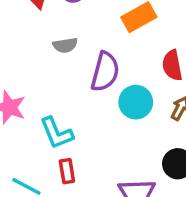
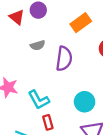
cyan circle: (136, 102) -> (85, 102), moved

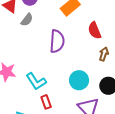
gray semicircle: (38, 45) -> (27, 20), moved, turned -32

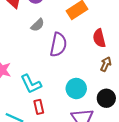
gray semicircle: (27, 20) -> (38, 25), moved

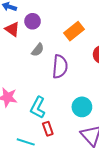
cyan L-shape: (31, 84) -> (38, 108), turned 60

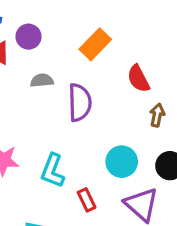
gray semicircle: (38, 50) -> (42, 80), turned -128
red rectangle: (48, 129) -> (87, 200), moved

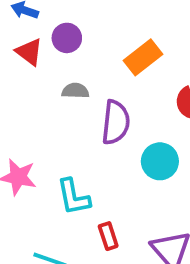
cyan circle: (122, 162) -> (160, 161), moved
cyan L-shape: (53, 171) -> (73, 197), turned -40

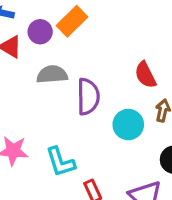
orange rectangle: (143, 57) -> (72, 21), moved
gray semicircle: (75, 91) -> (52, 74), size x1.4

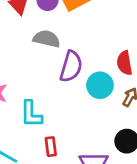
cyan circle: (128, 125) -> (100, 85), moved

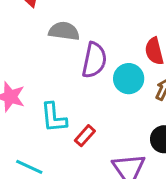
red rectangle: (51, 147) -> (85, 136), moved, turned 54

